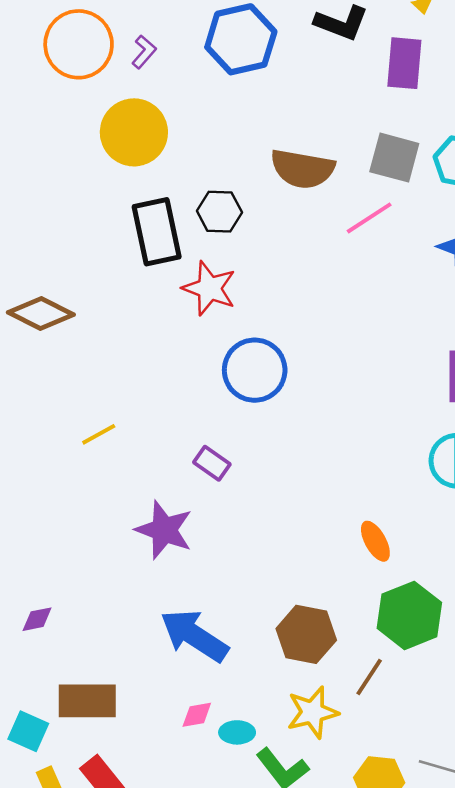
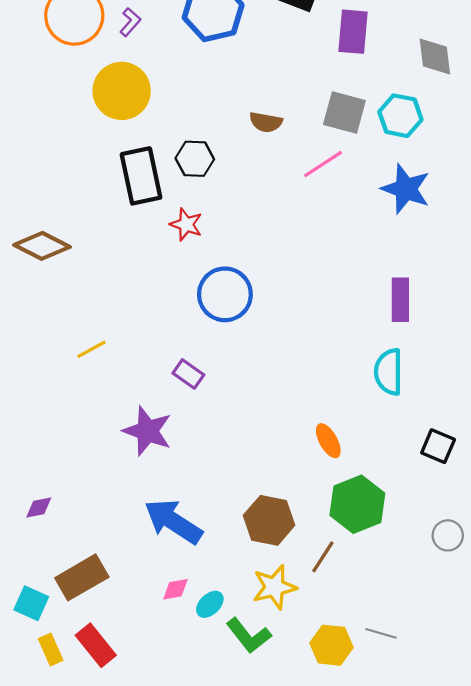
brown semicircle: (302, 169) -> (266, 122), size x0.6
red star: (209, 288) -> (186, 224), size x0.7
brown rectangle: (87, 701) -> (82, 577), turned -30
cyan ellipse: (237, 732) -> (210, 604), turned -44

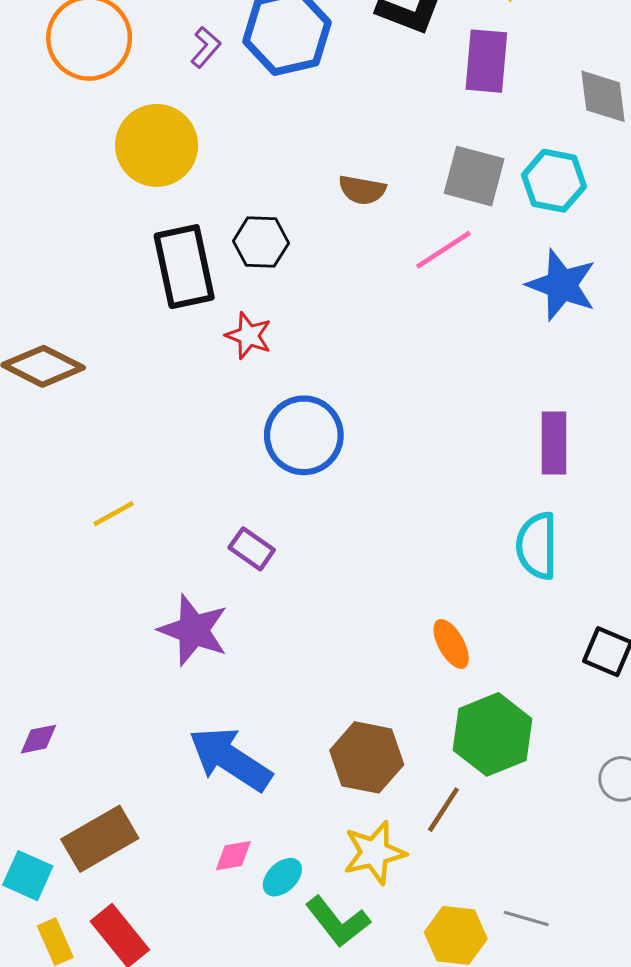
purple L-shape: (130, 22) -> (206, 47), moved

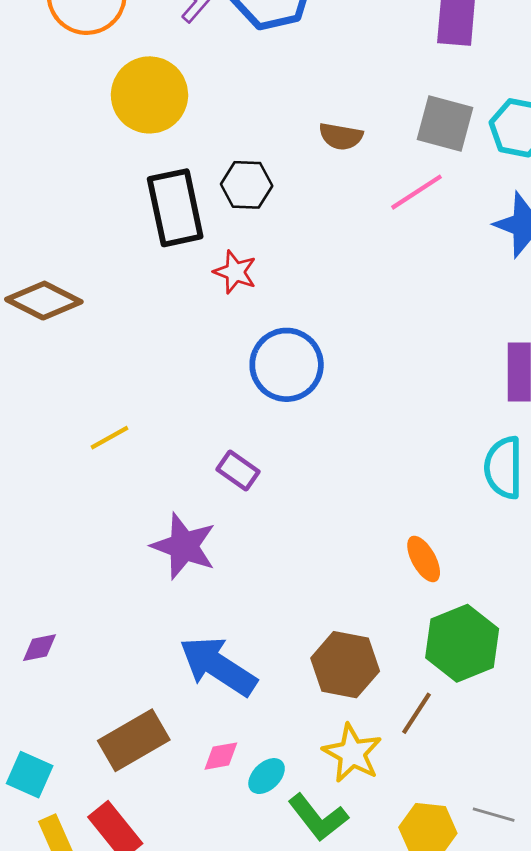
brown rectangle: (100, 839) -> (134, 740), moved
yellow star: (374, 853) -> (352, 753), turned -30

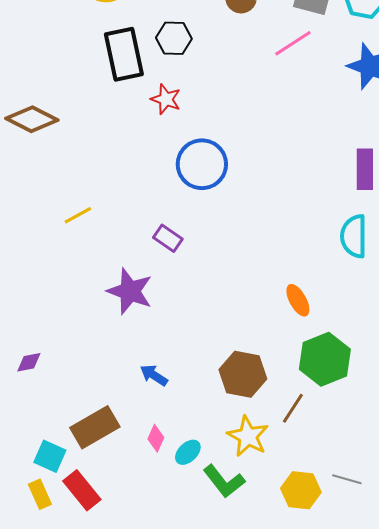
blue arrow: (218, 666) -> (154, 375), size x0.5
pink diamond: (221, 756) -> (156, 438), turned -56
cyan square: (30, 775) -> (50, 456), moved

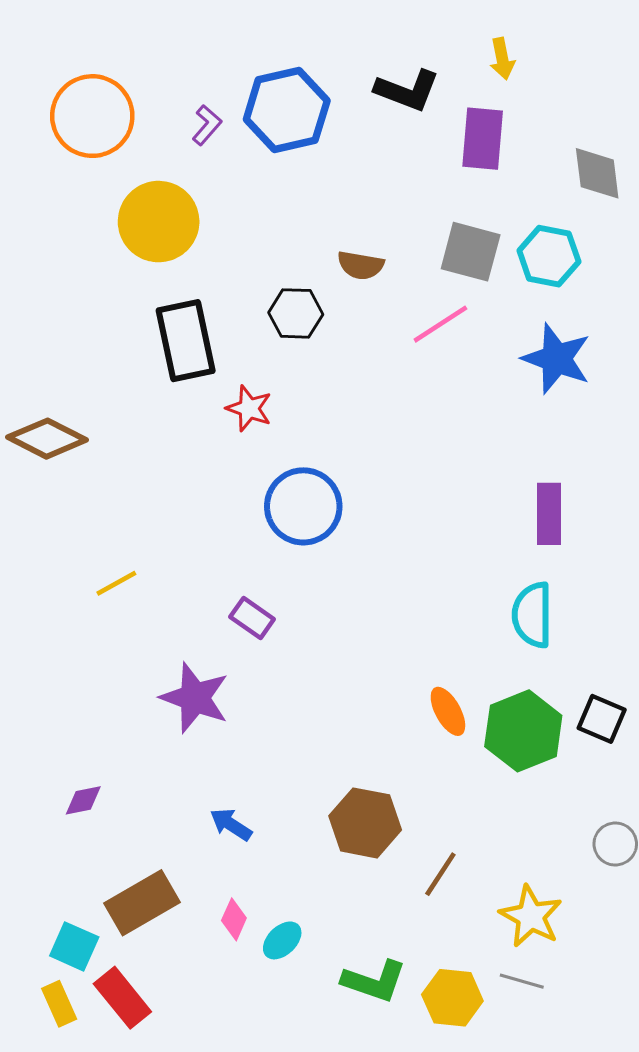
black hexagon: (174, 38) -> (296, 313), moved
green hexagon: (325, 359) -> (523, 731), moved
purple diamond: (29, 362) -> (83, 800), moved
yellow star: (248, 436) -> (531, 916), moved
green L-shape: (224, 481) -> (374, 981), moved, turned -33

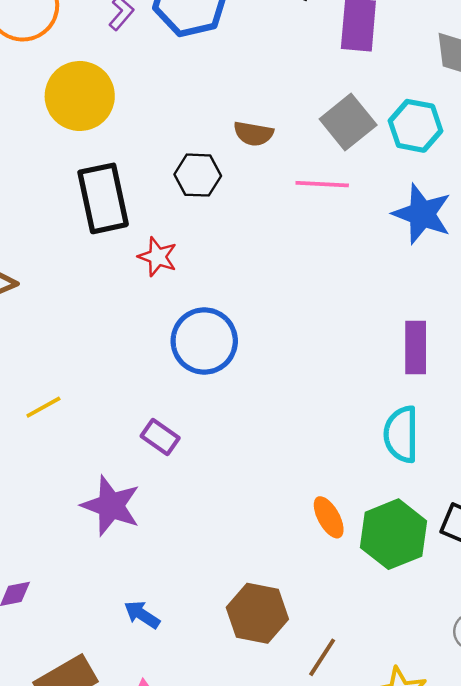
gray square: (471, 252) -> (348, 122), turned 36
pink line: (440, 324) -> (322, 184), turned 36

